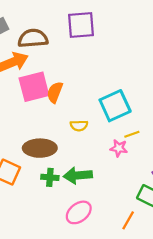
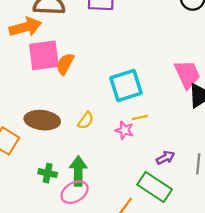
yellow semicircle: (79, 126) -> (86, 120), moved, turned -60
green arrow: (78, 175) -> (78, 171), moved, turned 88
green cross: (50, 177) -> (48, 173), moved

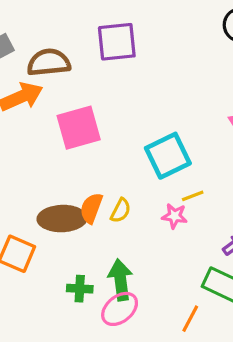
pink square: (44, 55) -> (79, 128), moved
orange semicircle: (65, 64) -> (91, 208), moved

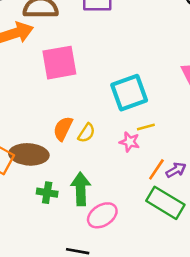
brown ellipse: (62, 219) -> (29, 154), moved
pink ellipse: (120, 309) -> (102, 215), moved
orange line: (190, 319) -> (156, 169), moved

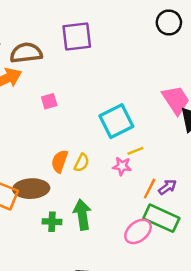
pink square: (59, 63) -> (49, 101), size x0.5
pink ellipse: (102, 215) -> (138, 231), moved

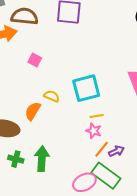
pink square: (49, 101) -> (35, 60), turned 32
yellow semicircle: (82, 163) -> (52, 96), moved, turned -105
pink star: (122, 166) -> (94, 131), moved

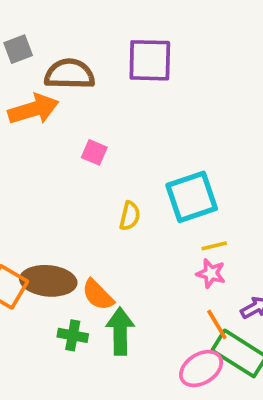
yellow semicircle: (52, 96) -> (130, 216), turned 84
orange semicircle: (33, 111) -> (98, 295), moved, turned -72
orange line: (102, 149) -> (217, 324), moved, turned -66

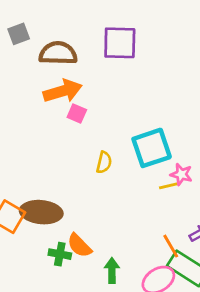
orange arrow: (33, 109) -> (63, 91), moved
pink star: (211, 273) -> (181, 174), moved
orange semicircle: (98, 295) -> (79, 245), moved
green arrow: (120, 331) -> (112, 270), moved, size x0.7

